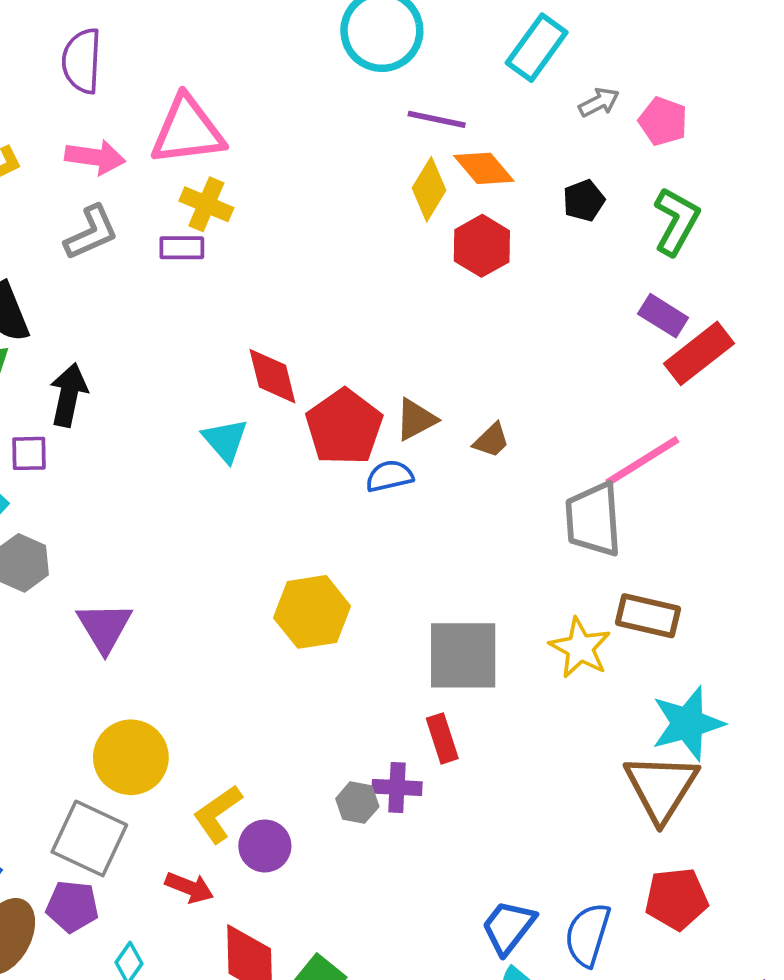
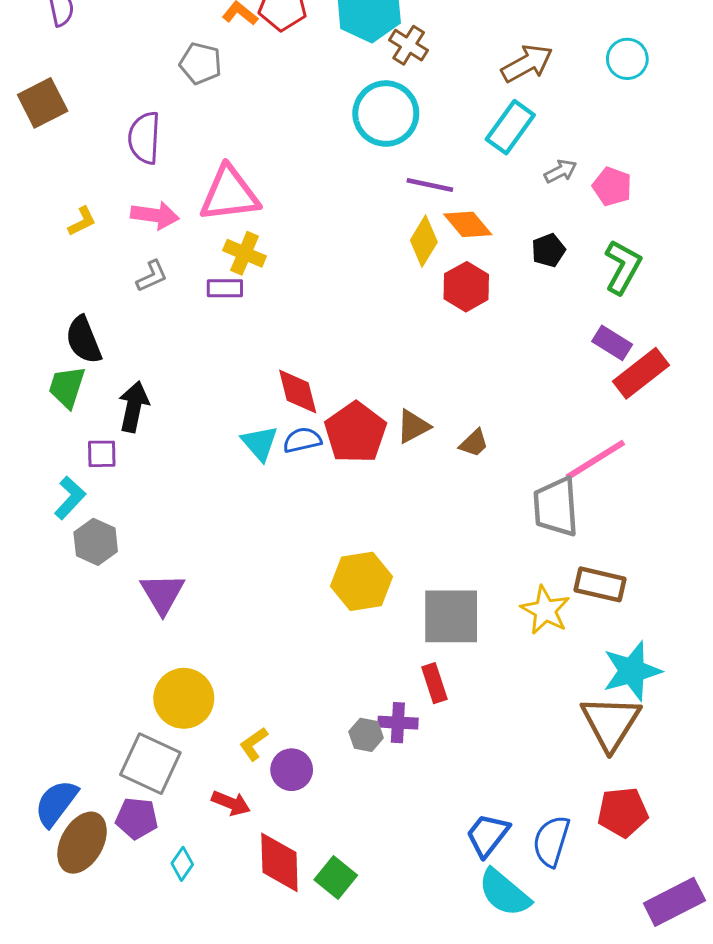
gray L-shape: (91, 233) -> (152, 276), size x0.7
blue semicircle: (389, 476) -> (302, 440), moved
yellow hexagon: (312, 612) -> (361, 581), moved
yellow L-shape: (218, 814) -> (254, 744), size x0.7

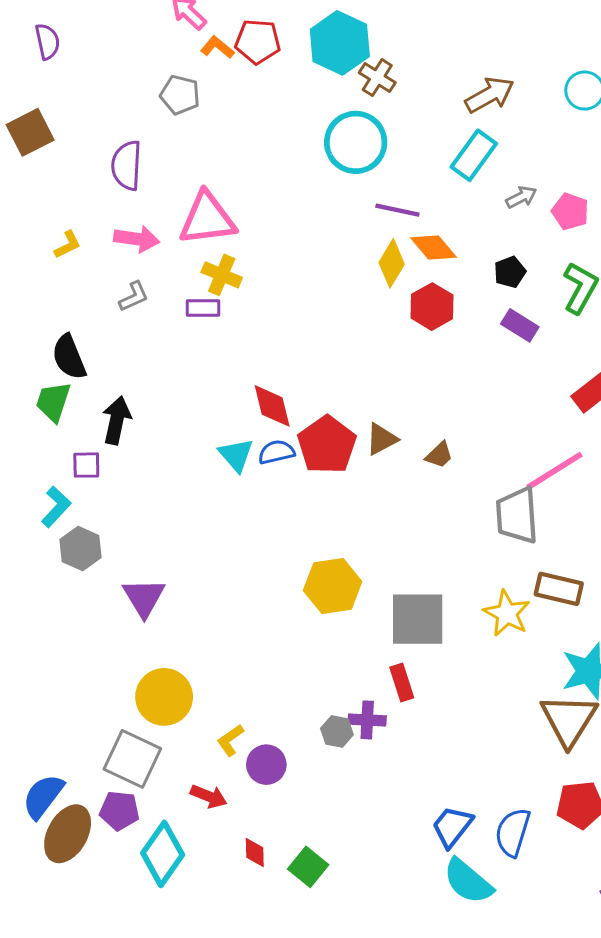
purple rectangle: (612, 343) -> (520, 325), moved
red diamond: (279, 862) -> (255, 852), size x0.5
cyan diamond: (182, 864) -> (163, 854), size x2.0

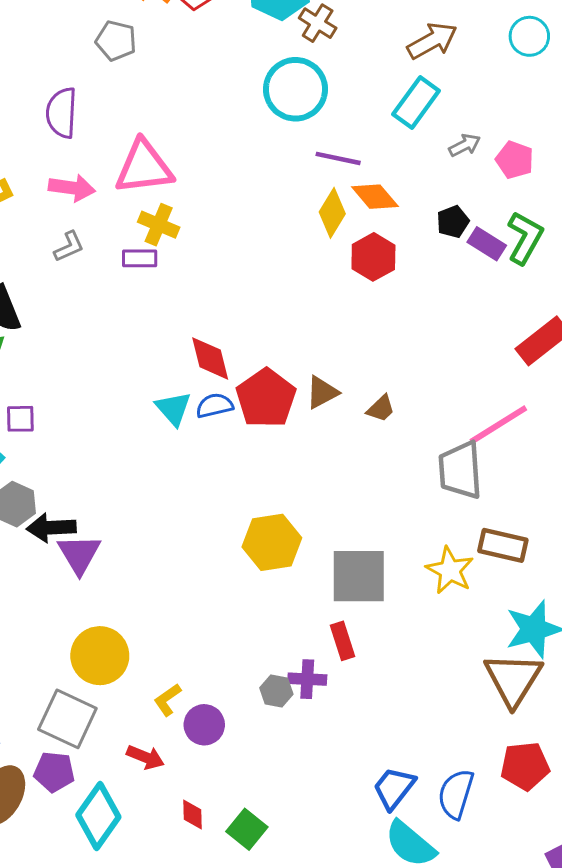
purple rectangle: (520, 325) -> (487, 244), moved
black arrow: (117, 420) -> (51, 528), moved, turned -105

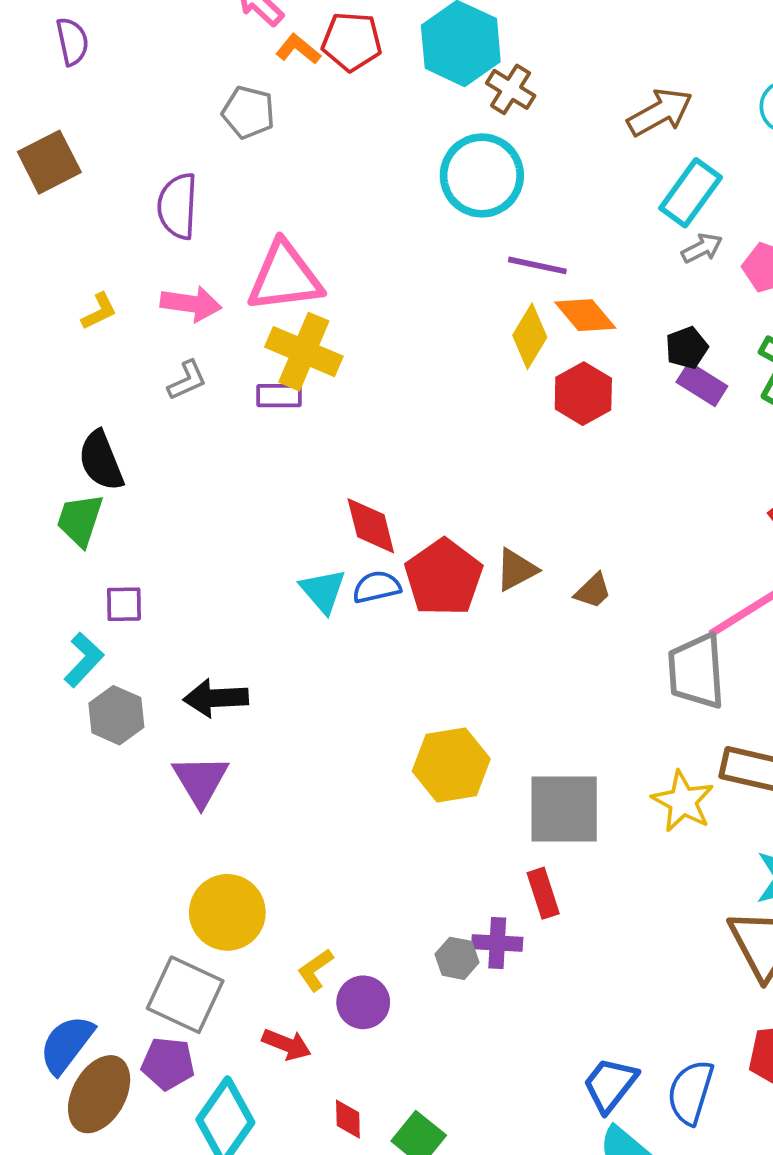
cyan rectangle: (416, 103) -> (691, 193), moved
yellow cross: (159, 225) -> (304, 352), size x1.4
purple rectangle: (487, 244) -> (702, 384), moved
black arrow: (51, 528) -> (216, 698), moved

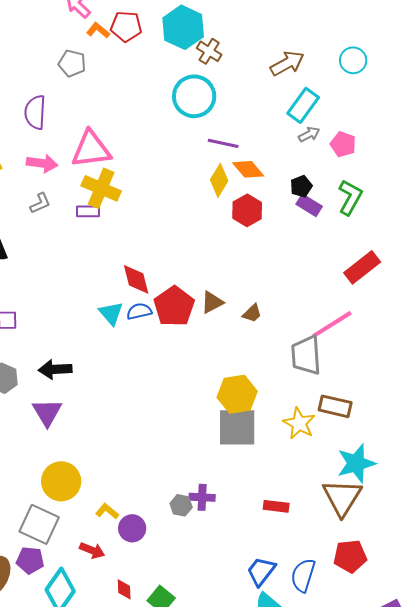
yellow hexagon: (451, 765) -> (237, 394), moved
red rectangle: (543, 893) -> (276, 506), moved, turned -65
yellow L-shape: (315, 970) -> (107, 511), turned 75

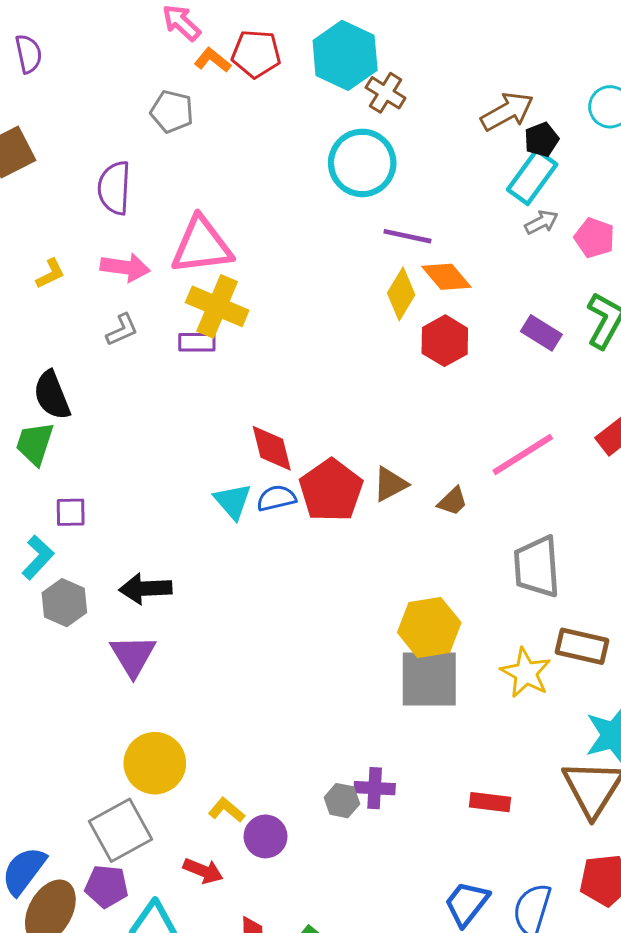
black pentagon: (301, 186) -> (541, 140), moved
pink line: (332, 324) -> (523, 454), moved
gray square: (39, 524) -> (121, 830), turned 36

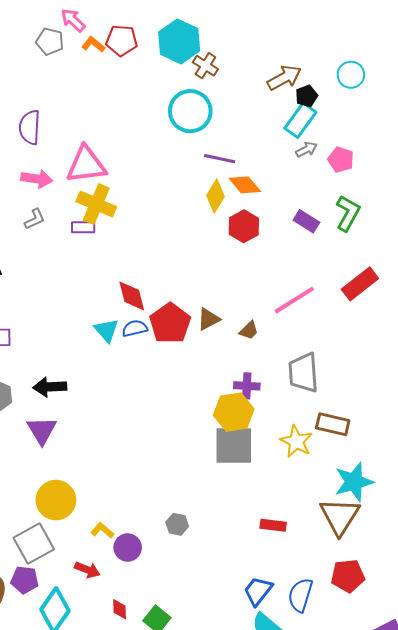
gray pentagon: (172, 111) -> (50, 41), moved
purple cross: (375, 788) -> (247, 386), moved

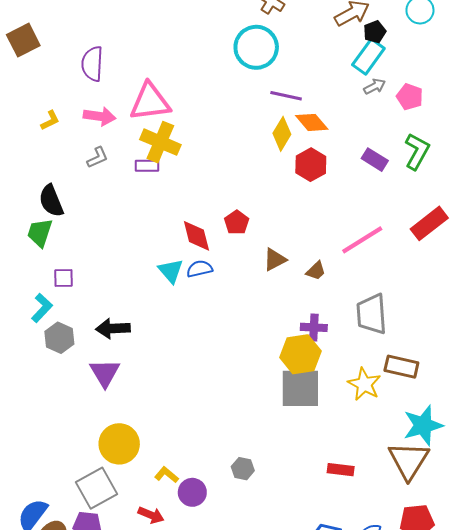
red pentagon: (170, 323) -> (237, 222), moved, size x0.6

